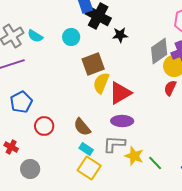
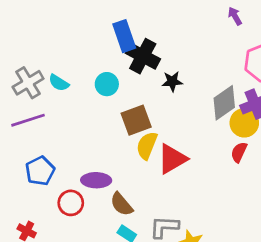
purple ellipse: (122, 121) -> (96, 180), moved

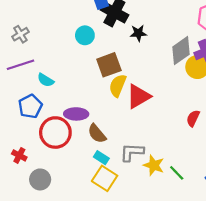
gray cross: (28, 83) -> (20, 34), size x0.7
cyan semicircle: (59, 83) -> (46, 80), moved
red semicircle: (239, 152) -> (193, 118), moved
red circle: (71, 203) -> (55, 133), size x1.5

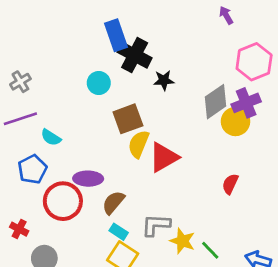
brown semicircle: (97, 134) -> (113, 202), turned 80

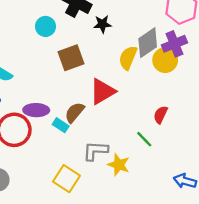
yellow semicircle: (139, 144) -> (128, 58), moved
brown semicircle: (113, 202) -> (75, 112), moved
cyan rectangle: (119, 232) -> (61, 125), moved
green line: (210, 250) -> (144, 139), moved

